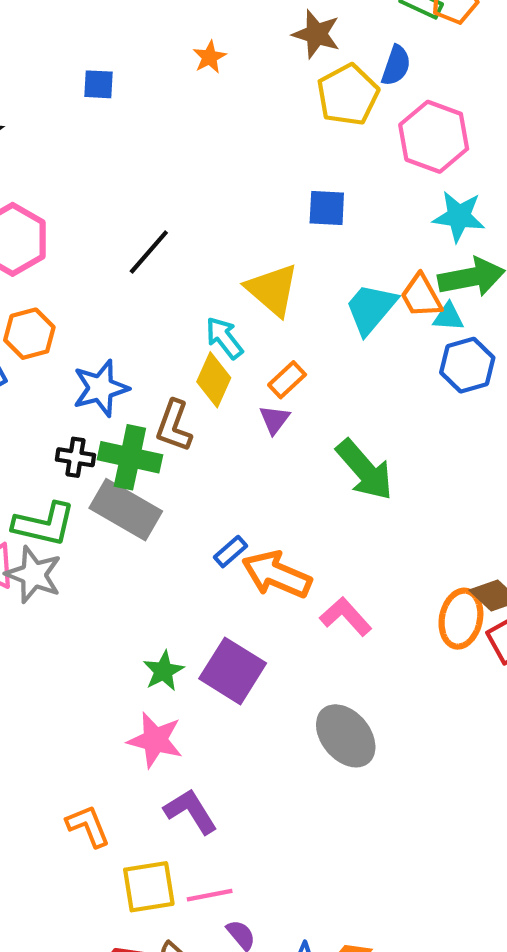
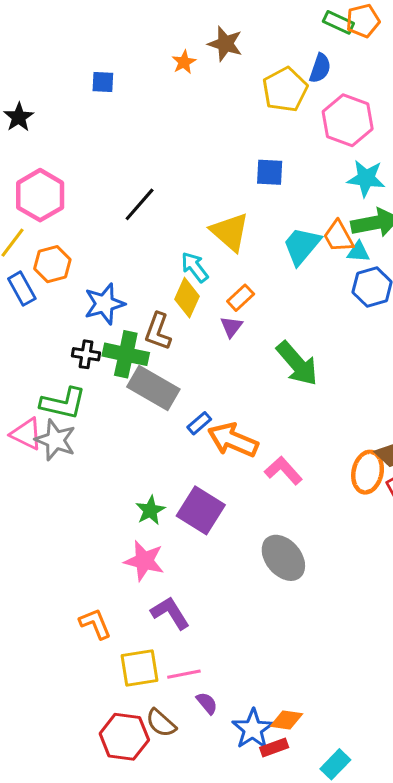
brown star: (316, 34) -> (225, 44), moved
gray rectangle: (126, 510) -> (153, 388), moved

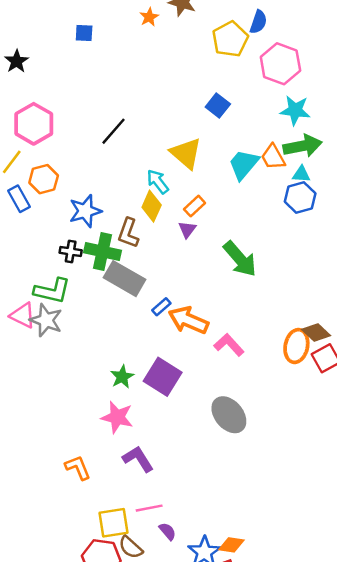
blue square: (270, 172) -> (218, 105), turned 35
cyan triangle: (358, 252) -> (301, 174), moved
yellow square: (140, 668) -> (114, 523), moved

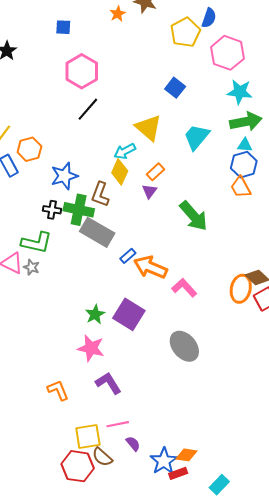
pink hexagon: (34, 124) -> (82, 71), moved
orange trapezoid: (273, 157) -> (241, 187), moved
cyan arrow: (158, 182) -> (125, 151), turned -80
gray star: (46, 320) -> (31, 267), size x0.6

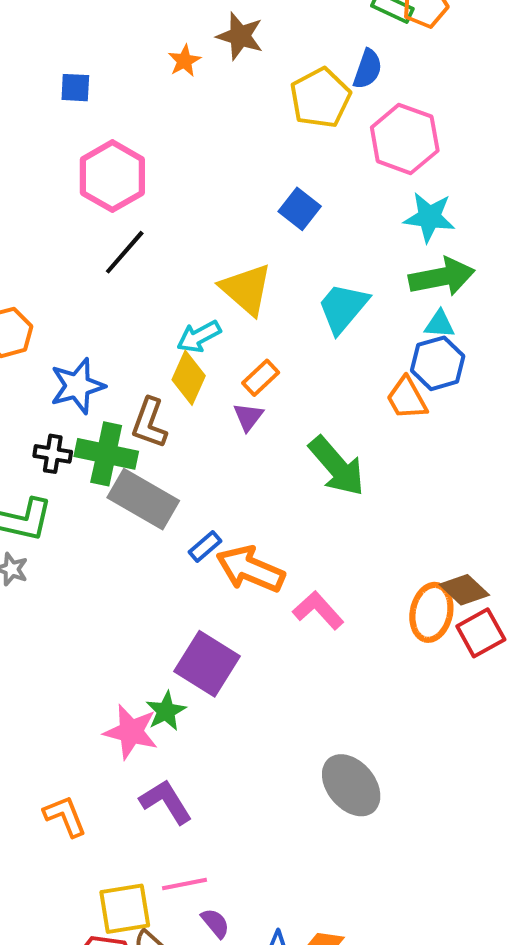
orange trapezoid: (241, 187) -> (407, 398), moved
green star: (95, 314) -> (166, 711), moved
gray ellipse: (184, 346) -> (351, 785), moved

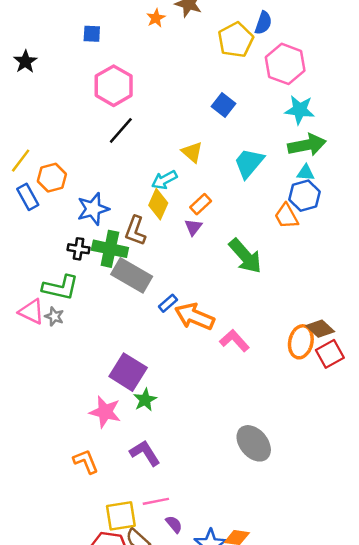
yellow triangle: (246, 289) -> (192, 152), size x0.7
purple square: (207, 664) -> (128, 372), moved
pink star: (131, 732) -> (105, 412), moved

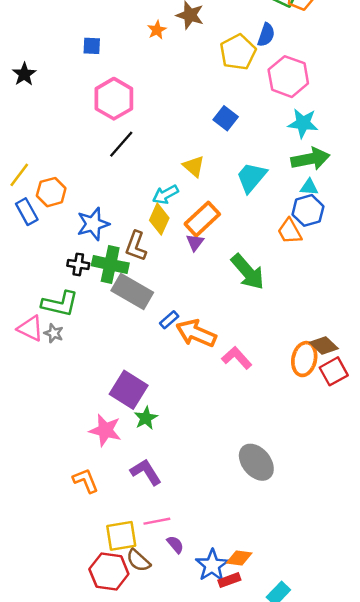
orange rectangle: (201, 204) -> (202, 219), size x1.6

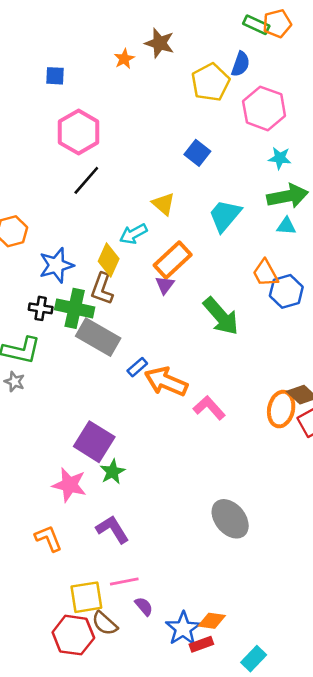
cyan star: (303, 123) -> (280, 158), size x0.7
blue hexagon: (308, 210) -> (286, 291), moved
yellow diamond: (159, 219) -> (109, 260), moved

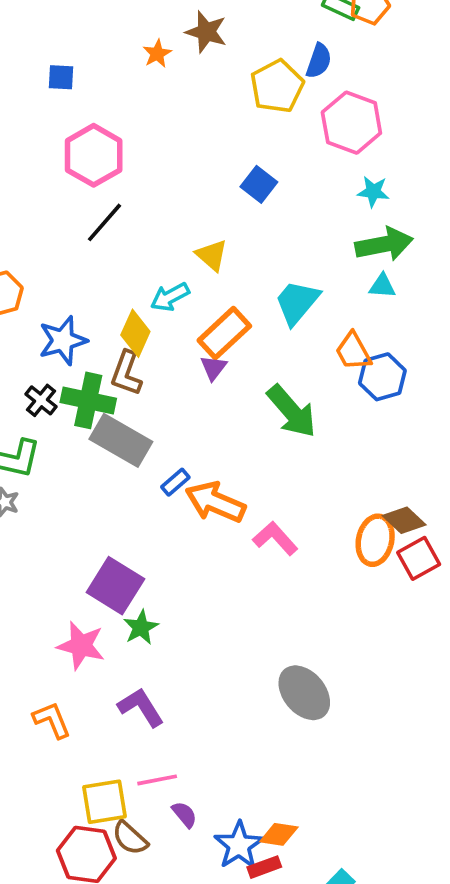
cyan trapezoid: (225, 216) -> (297, 302), moved
black cross: (41, 308) -> (41, 400), turned 30

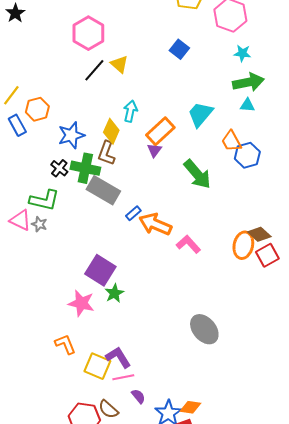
yellow triangle: (212, 255) -> (119, 64), moved
cyan arrow: (170, 297) -> (130, 111), turned 130
purple L-shape: (141, 707) -> (118, 357), moved
yellow square: (105, 802) -> (97, 366), moved, turned 32

